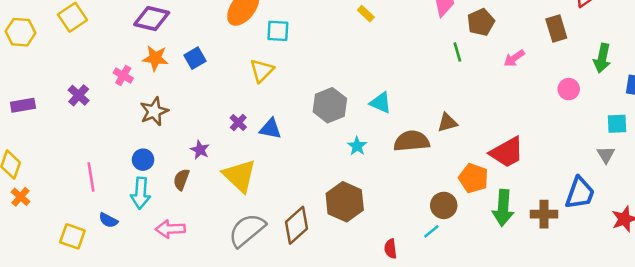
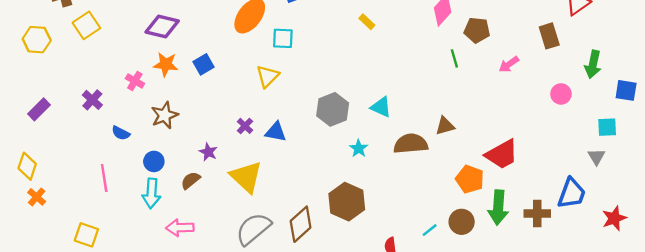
brown pentagon: (481, 22) -> (477, 30), turned 30
purple rectangle: (23, 105) -> (39, 109), turned -35
brown semicircle: (181, 179) -> (191, 180), turned 30
brown circle: (444, 205) -> (462, 222), moved
blue semicircle: (108, 220) -> (121, 133), moved

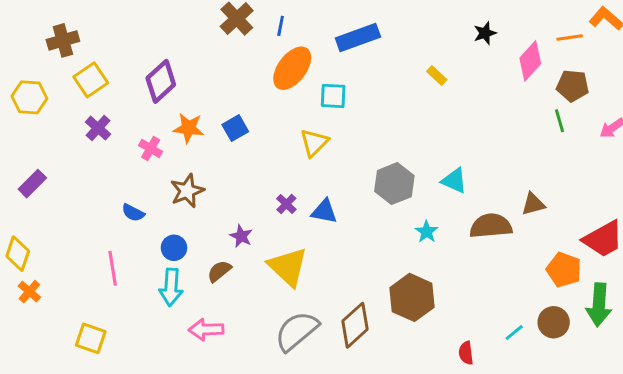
purple diamond: (162, 27) -> (161, 81), moved, turned -56
green line: (454, 58) -> (559, 121), moved
purple cross: (92, 100) -> (98, 128), moved

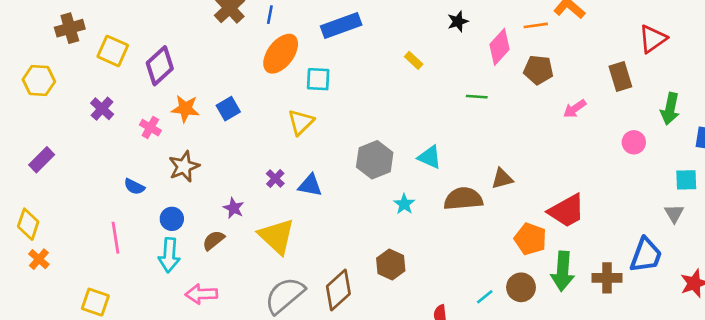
yellow square: (91, 80) -> (113, 51), moved, turned -32
green line: (559, 121) -> (477, 97), moved, turned -70
brown hexagon: (412, 297) -> (391, 264), size x0.7

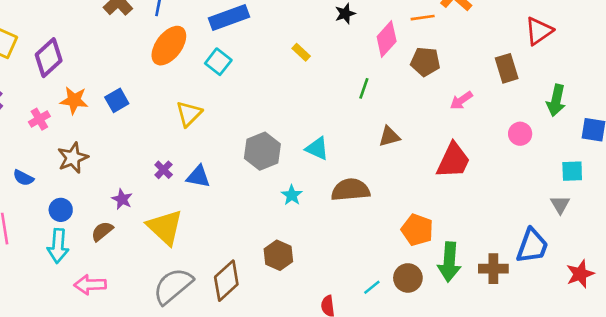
cyan square: (318, 79) -> (218, 62), moved, turned 35
green line: (477, 97) -> (364, 88), turned -75
pink cross: (150, 128) -> (39, 119), turned 30
brown triangle: (502, 179) -> (389, 136), moved
red trapezoid: (567, 211) -> (453, 160), moved, turned -36

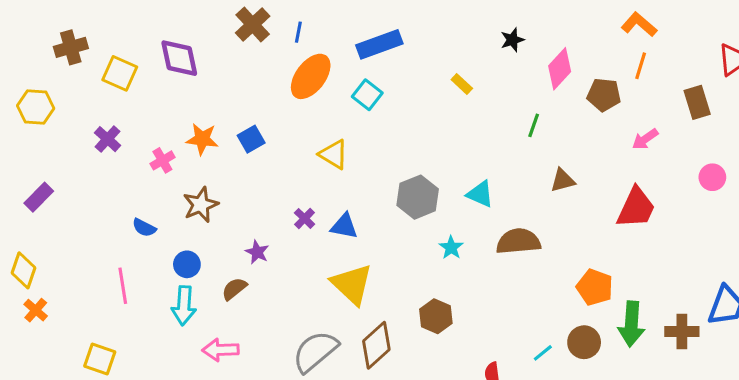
orange line: (423, 18) -> (641, 66), moved, turned -65
purple diamond: (49, 58) -> (179, 58), moved, turned -60
yellow triangle: (189, 114) -> (334, 154), turned -44
yellow triangle: (165, 227) -> (352, 284), moved

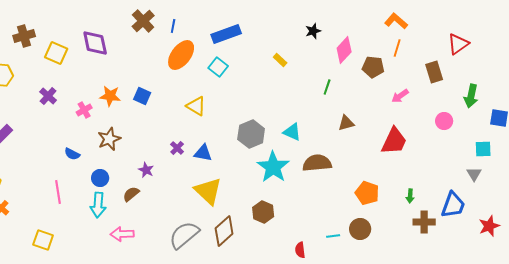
blue square: (251, 139) -> (142, 96), turned -36
cyan star: (451, 248) -> (273, 167), size x2.0
green arrow: (631, 324) -> (410, 196), moved, size x0.5
cyan line: (543, 353) -> (333, 236), turned 32

